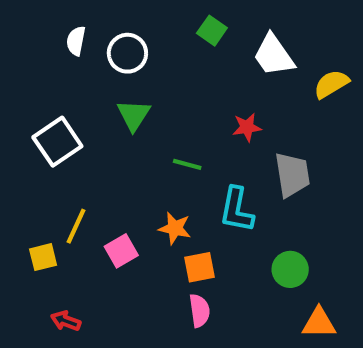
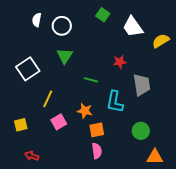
yellow line: (76, 226) -> (48, 99), moved

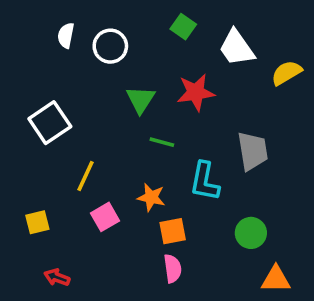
green triangle: (65, 56) -> (141, 99), moved
red star: (120, 62) -> (196, 92), moved, size x1.5

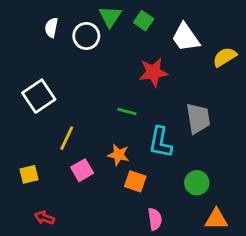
green triangle: (141, 99) -> (110, 16), moved
orange square: (173, 231) -> (135, 181), turned 30
pink semicircle: (173, 269) -> (155, 219), moved

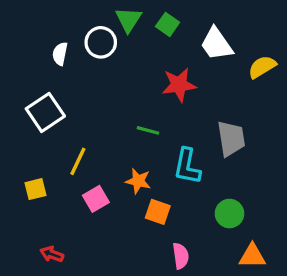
white semicircle: (51, 28) -> (60, 54), moved
yellow square: (29, 174) -> (36, 189), moved

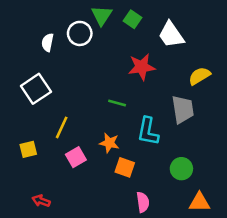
yellow semicircle: (262, 67) -> (199, 76), moved

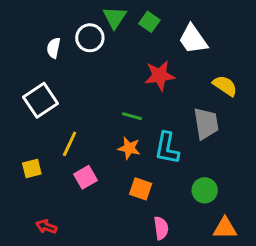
yellow semicircle: (199, 76) -> (225, 86), turned 65
orange star: (109, 143) -> (129, 148), moved

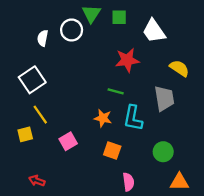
green square: (149, 22) -> (119, 17), turned -35
green line: (132, 116) -> (116, 91), moved
yellow line: (70, 144) -> (40, 115), moved, turned -60

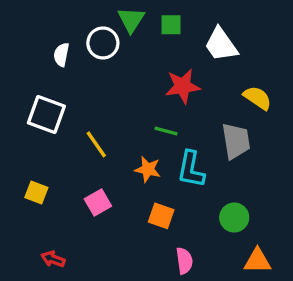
white square: (32, 80) -> (46, 114), turned -36
yellow line: (40, 115) -> (96, 144), moved
yellow square: (25, 134) -> (36, 193), turned 35

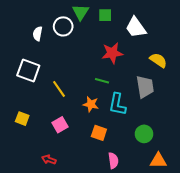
red arrow: (53, 259) -> (49, 160), moved

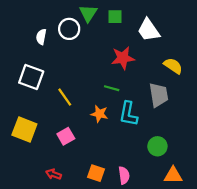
yellow square: (22, 119) -> (24, 130), size x1.6
orange square: (99, 133) -> (96, 173), moved

